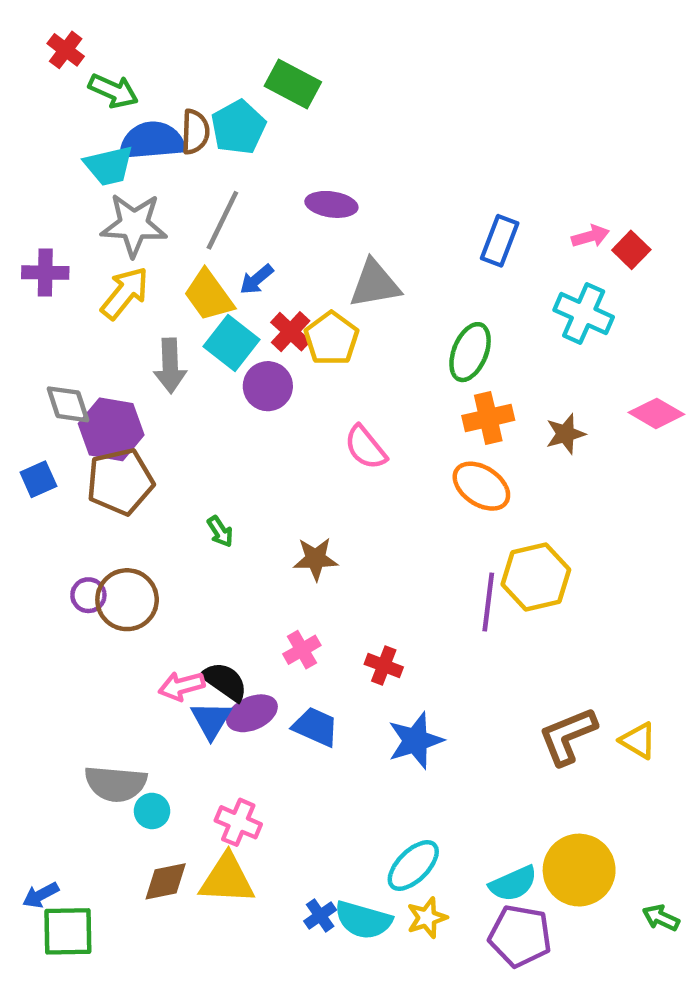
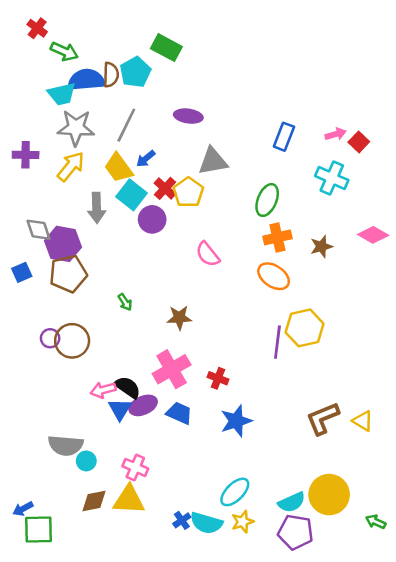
pink cross: (302, 650) -> (172, 369), size x1.8

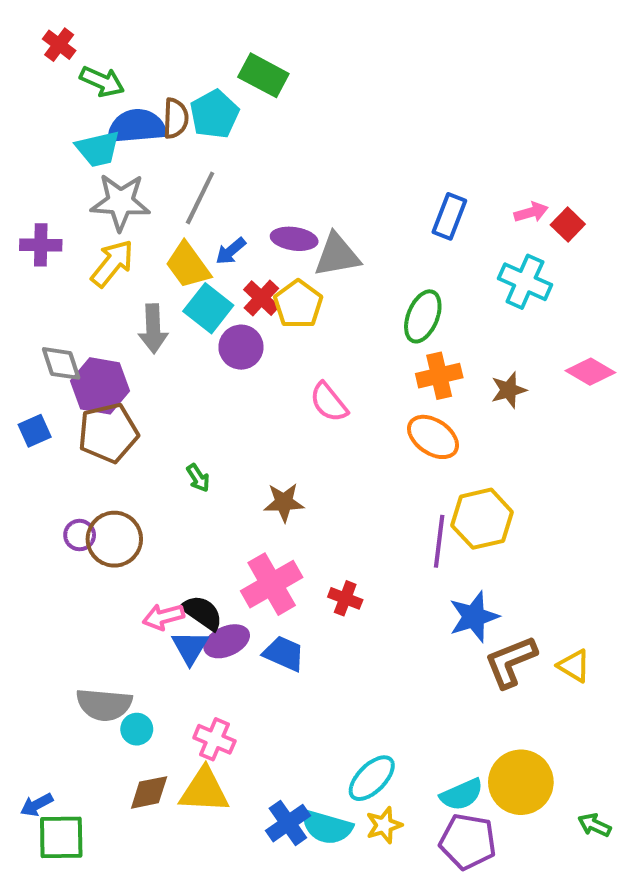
purple ellipse: (188, 116) -> (294, 239), moved
blue star: (236, 421) -> (474, 617), moved
blue cross: (182, 520) -> (288, 823), size x1.5

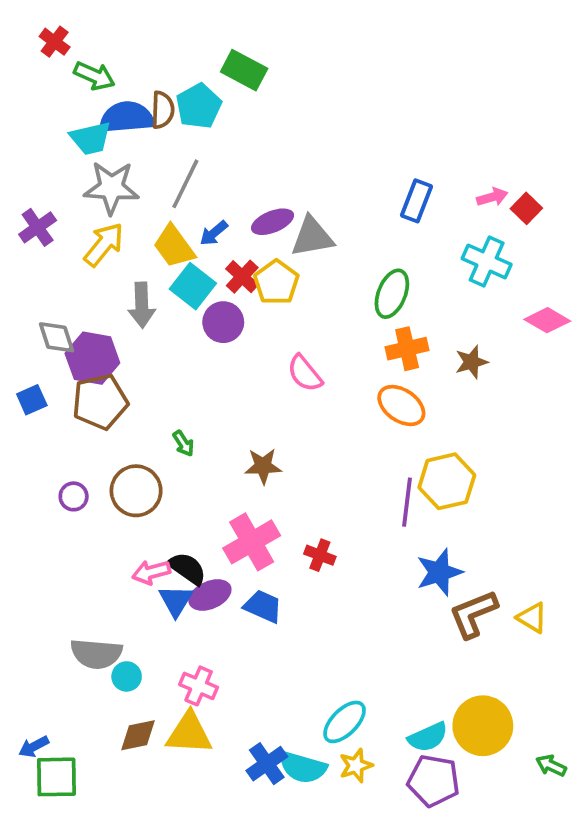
purple ellipse: (294, 239) -> (272, 222), turned -30
purple cross: (41, 245) -> (38, 227), turned -36
pink diamond: (590, 372) -> (547, 320), moved
brown circle: (114, 539) -> (136, 491), moved

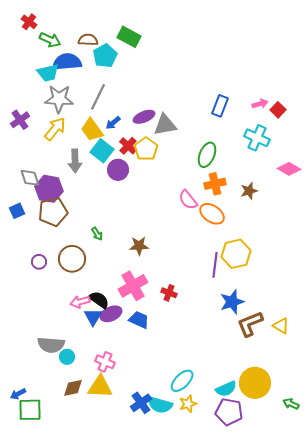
brown semicircle: (163, 110) -> (88, 40), moved, turned -90
pink semicircle: (305, 373) -> (188, 200), moved

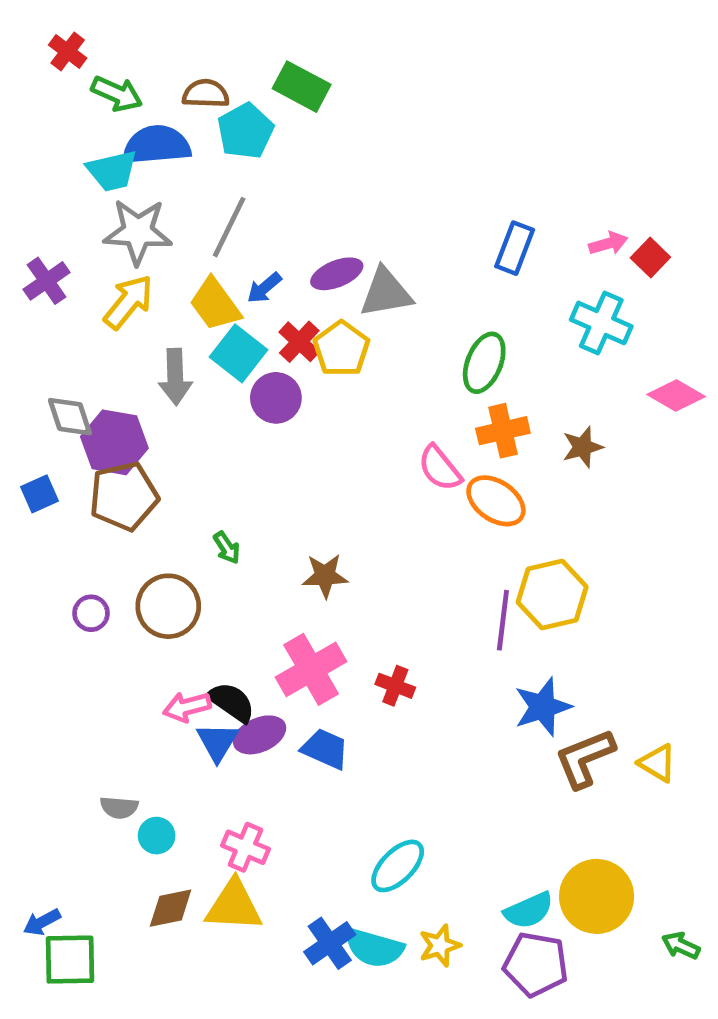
gray semicircle: (51, 345) -> (119, 807), size x0.6
cyan ellipse: (182, 381) -> (398, 866), moved

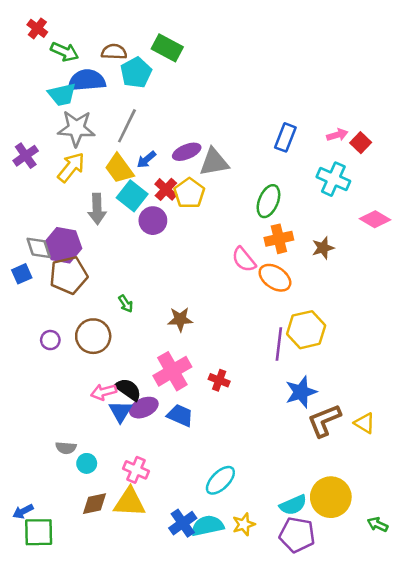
gray diamond: (70, 417) -> (39, 248), moved
cyan semicircle: (374, 948) -> (207, 526), turned 152

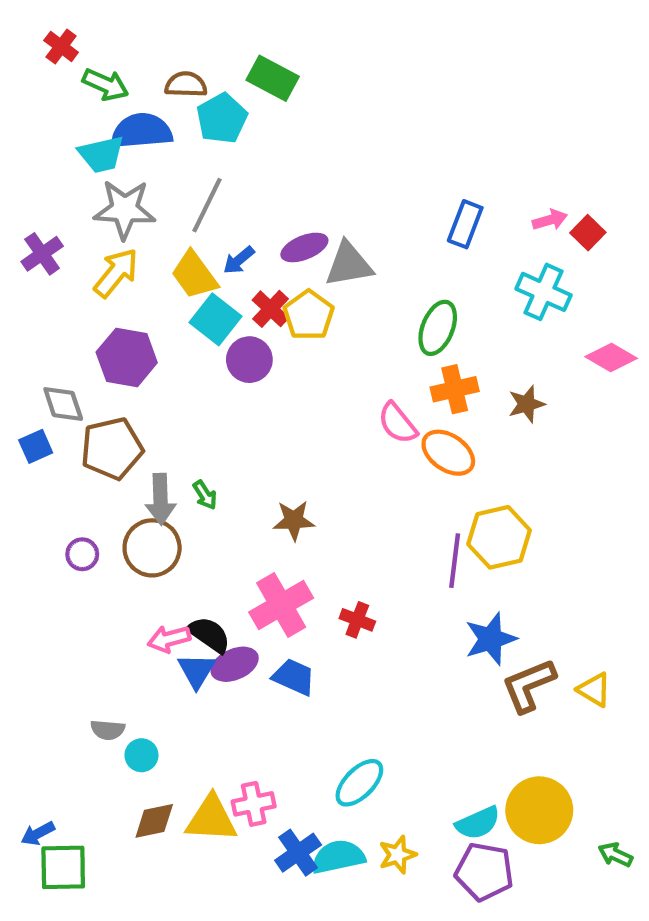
gray arrow: (97, 209) -> (161, 499), moved
purple hexagon: (63, 245) -> (127, 357), moved
pink cross: (136, 470) -> (254, 804), moved, turned -35

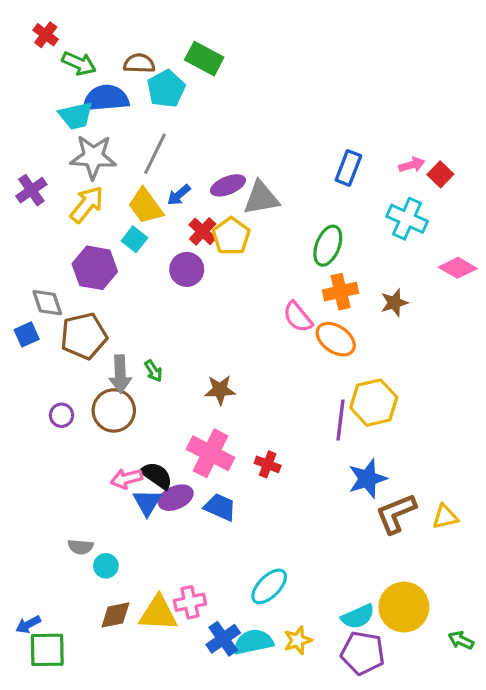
cyan square: (216, 319) -> (134, 239), moved, size x0.7
pink cross: (281, 605) -> (211, 453), turned -33
yellow triangle: (594, 690) -> (445, 517), turned -44

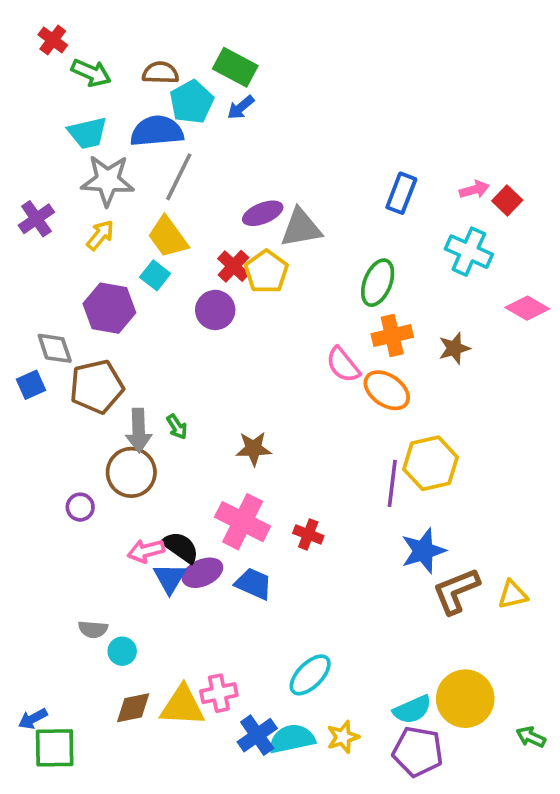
blue semicircle: (106, 98) -> (157, 131), moved
blue arrow: (179, 195) -> (241, 107), moved
yellow arrow: (87, 204) -> (100, 235), size x0.7
purple circle: (62, 415) -> (80, 507), moved

